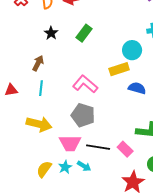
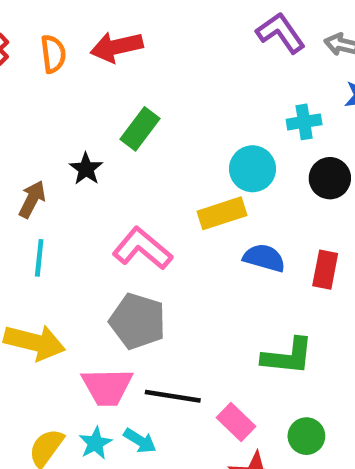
black star: (51, 33) -> (86, 169), moved
pink rectangle: (125, 149) -> (236, 422), moved

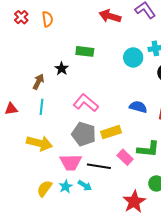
red arrow: (117, 47) -> (110, 16), moved, turned 30
green rectangle: (140, 129) -> (85, 51), turned 60
cyan circle: (253, 169) -> (133, 57), moved
yellow rectangle: (222, 213) -> (111, 132), moved
pink rectangle: (236, 422) -> (125, 157), moved

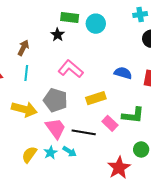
cyan circle: (133, 57) -> (96, 24), moved
black star: (62, 69) -> (58, 35), moved
gray pentagon: (84, 134) -> (56, 100), moved
pink trapezoid: (71, 162) -> (56, 128), turned -125

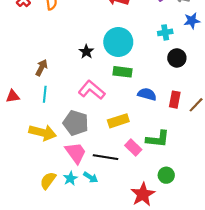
green rectangle: (70, 18) -> (123, 72), moved
cyan circle: (96, 24) -> (118, 42), size x1.4
black star: (58, 35) -> (86, 52), moved

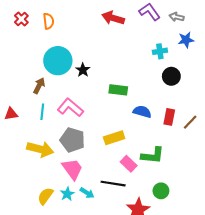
cyan circle: (118, 42) -> (58, 61), moved
pink L-shape: (92, 90) -> (70, 108), moved
black line: (105, 157) -> (113, 184), moved

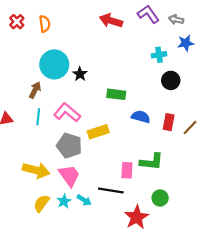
yellow rectangle: (114, 138) -> (98, 132), moved
yellow arrow: (40, 149) -> (36, 170), moved
pink rectangle: (129, 164) -> (127, 170), turned 49

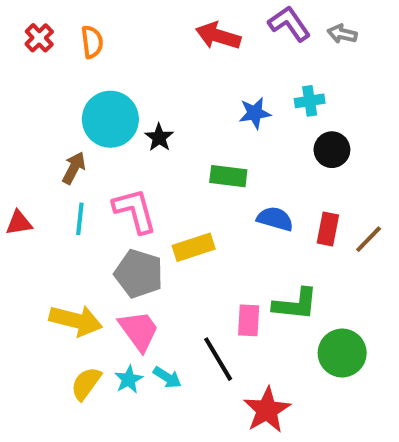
blue star: (186, 43) -> (255, 113), moved
pink L-shape: (67, 112) -> (135, 211), turned 35
black line: (111, 191) -> (218, 359), turned 50
green circle: (160, 198) -> (342, 353), moved, size x1.5

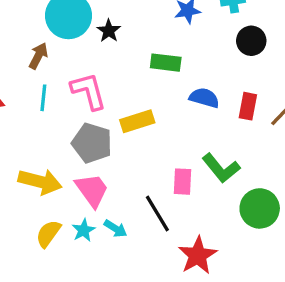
green L-shape: (295, 304) -> (221, 168), turned 45

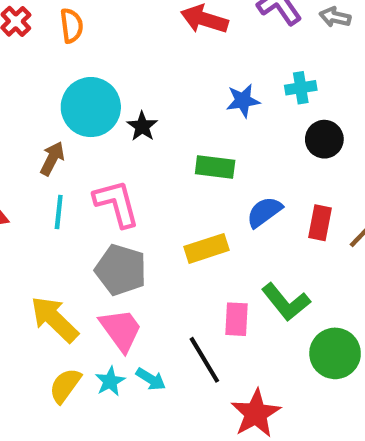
blue semicircle: (204, 98) -> (264, 212), turned -52
yellow rectangle: (137, 121) -> (206, 248), moved
yellow arrow: (40, 182) -> (54, 319), turned -150

